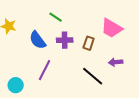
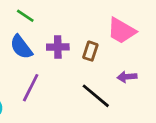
green line: (56, 17) -> (25, 16), moved

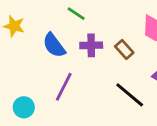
green line: (25, 16) -> (76, 14), moved
brown rectangle: (90, 51) -> (124, 49), turned -60

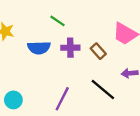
blue semicircle: (54, 45) -> (39, 48), turned -55
purple line: (64, 87) -> (62, 99), moved

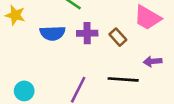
black line: (103, 89) -> (123, 79), turned -36

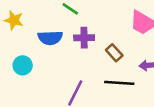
brown rectangle: (118, 37) -> (114, 53), moved
cyan circle: (24, 91) -> (23, 65), moved

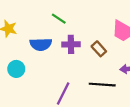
brown rectangle: (114, 53) -> (99, 49), moved

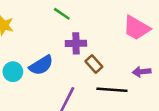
blue semicircle: (41, 44) -> (41, 65), moved, turned -30
brown rectangle: (99, 49) -> (94, 64), moved

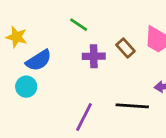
brown rectangle: (94, 64) -> (125, 48), moved
blue semicircle: (41, 65) -> (39, 60), moved

